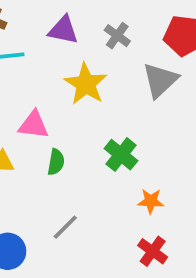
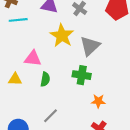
gray triangle: (160, 80) -> (90, 46), moved
green cross: (121, 155) -> (82, 75), turned -30

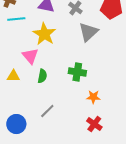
yellow star: (62, 36) -> (44, 34), moved
gray triangle: (90, 46) -> (88, 32), moved
pink triangle: (33, 58) -> (30, 56), turned 42

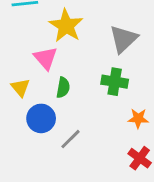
gray triangle: (88, 32) -> (123, 39), moved
yellow triangle: (13, 76) -> (20, 88), turned 48
blue circle: (16, 124) -> (41, 118), moved

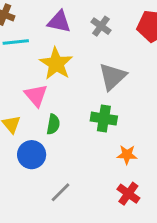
gray line: (70, 139) -> (61, 192), moved

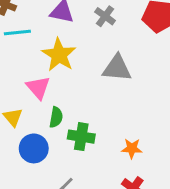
gray triangle: (113, 77) -> (117, 68), turned 48
green cross: (104, 119) -> (81, 137), moved

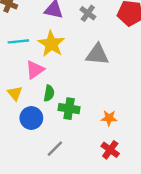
cyan line: (17, 33) -> (18, 41), moved
pink triangle: (38, 88) -> (35, 70), turned 36

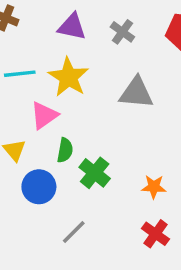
green cross: (69, 109) -> (95, 173), turned 30

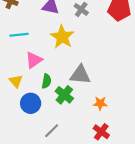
yellow star: (68, 77) -> (62, 37), moved
gray triangle: (136, 93) -> (80, 75), moved

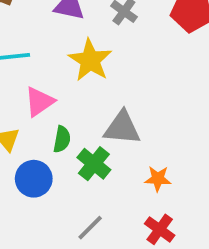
gray line: (52, 131) -> (90, 228), moved

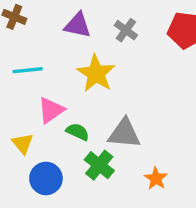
green semicircle: (62, 139) -> (78, 132), moved, turned -75
orange star: (158, 179) -> (156, 178), turned 30

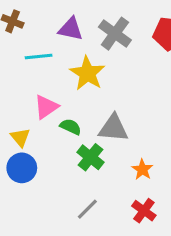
gray cross: (126, 30) -> (115, 34), size x1.5
cyan line: (28, 70) -> (39, 56), moved
blue circle: (46, 178) -> (22, 168), moved

